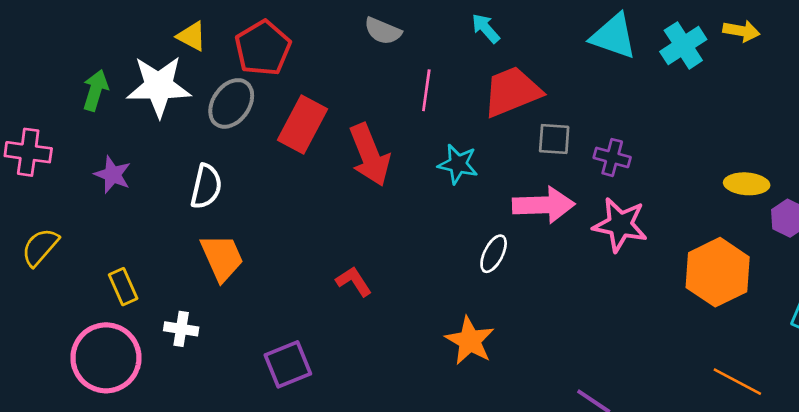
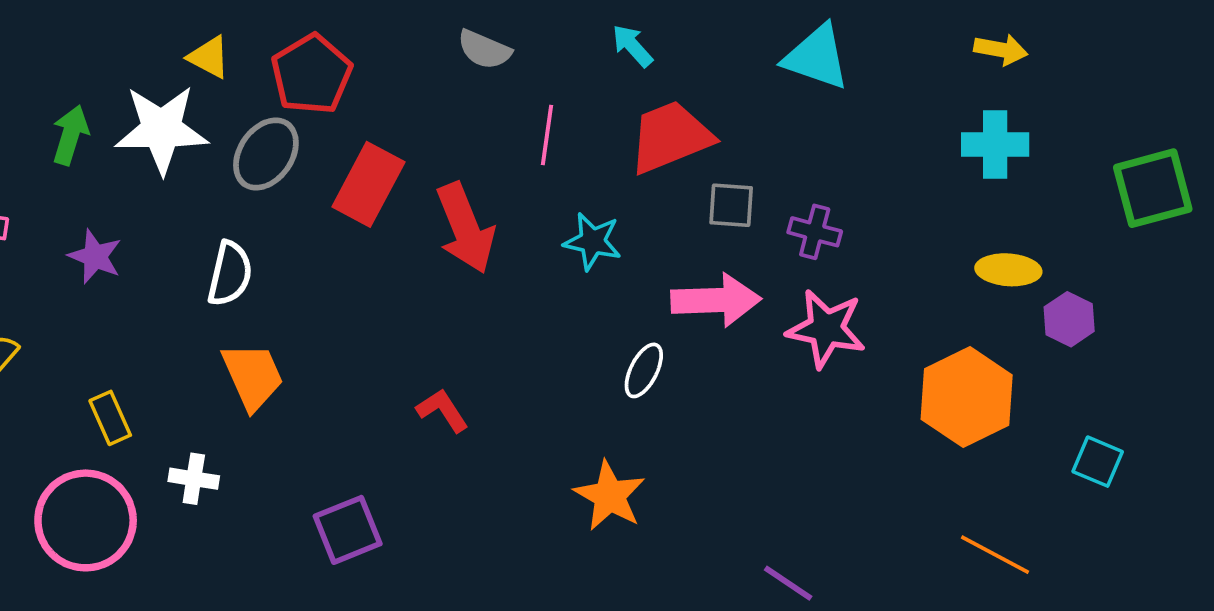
cyan cross: (683, 45) -> (995, 145), moved, turned 33

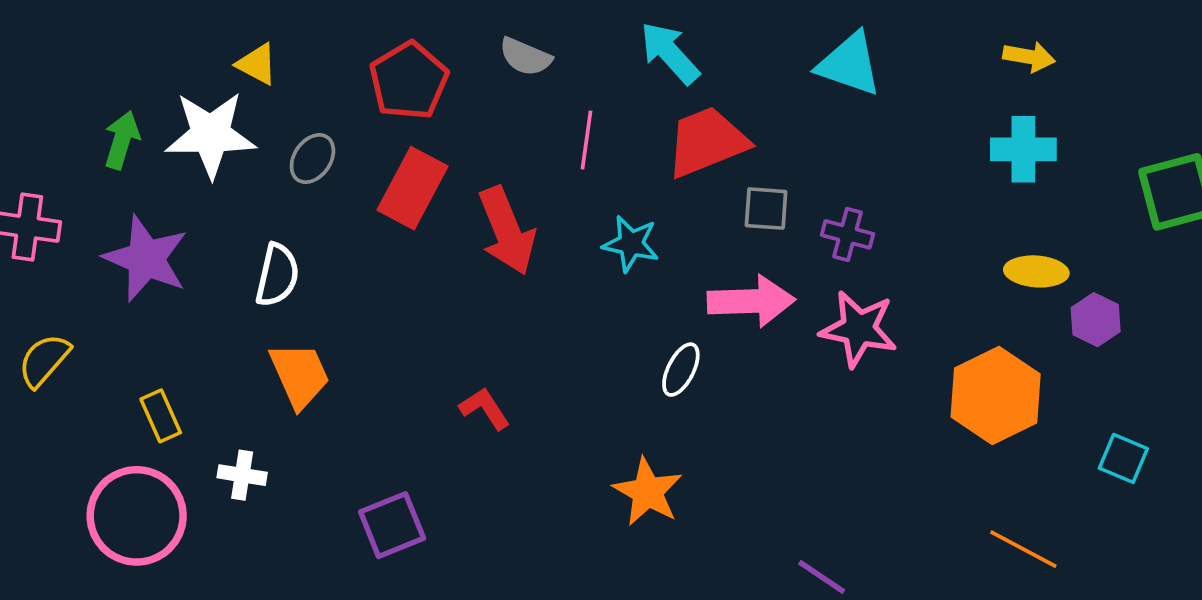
cyan arrow: (632, 46) -> (670, 53), size x1.5
red pentagon: (312, 74) -> (409, 81), moved
gray ellipse: (266, 154) -> (312, 159), size x0.7
purple star: (95, 257) -> (146, 258), size x1.6

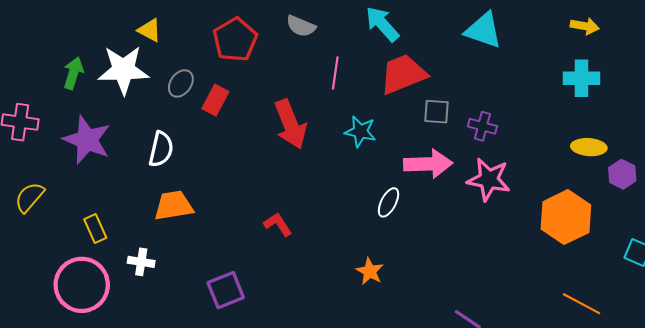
red rectangle: (412, 188) -> (215, 100), moved, size x0.7
orange trapezoid: (300, 375) -> (174, 206), turned -75
orange star: (648, 492) -> (370, 271), size x0.7

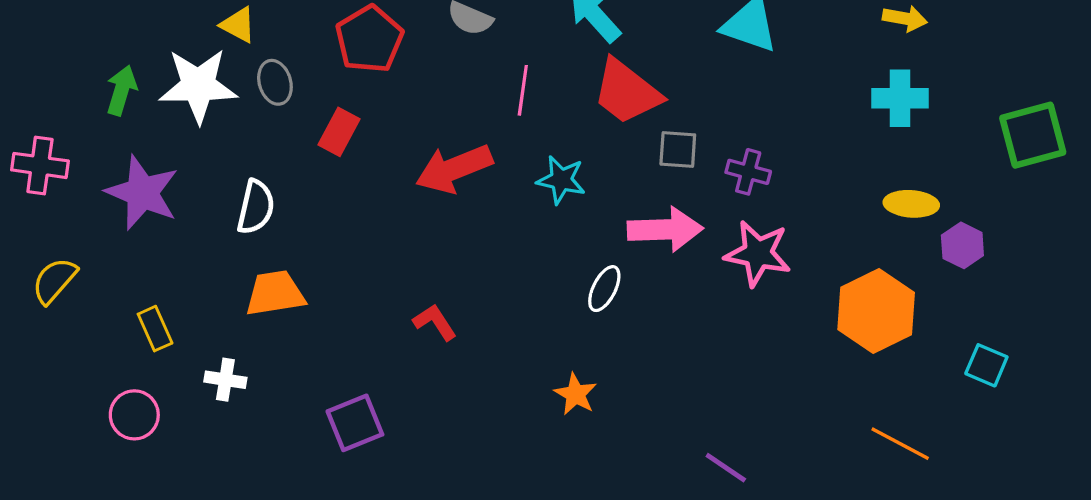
red trapezoid: (403, 74) -> (627, 92), turned -120
gray ellipse: (181, 83) -> (275, 82), moved, turned -52
red arrow: (290, 124) -> (454, 169), turned 90
pink circle: (82, 285) -> (134, 415), size x0.6

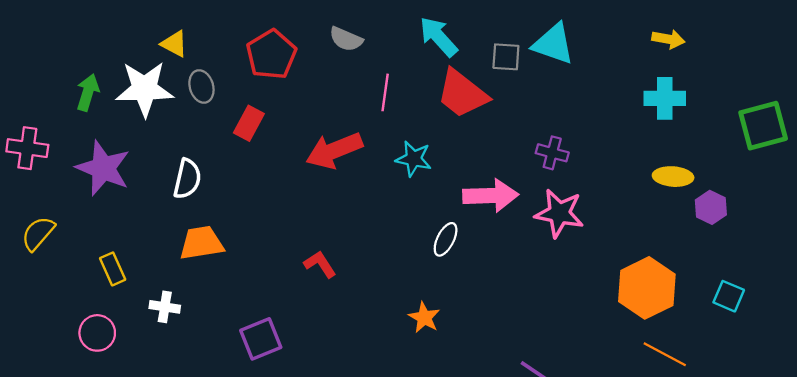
gray square: (678, 149) -> (506, 57), moved
orange hexagon: (876, 311) -> (647, 288), moved

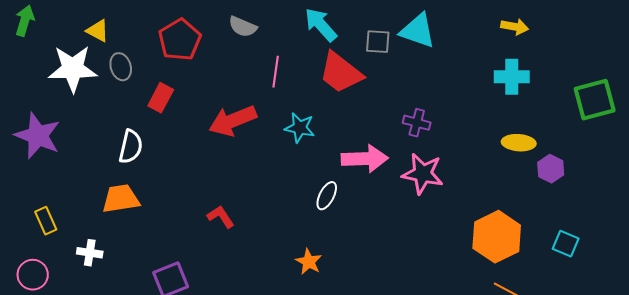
green arrow: (88, 92) -> (25, 21), moved
white semicircle: (187, 179) -> (131, 147), moved

